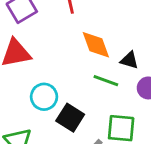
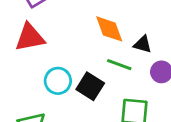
black square: (70, 118) -> (90, 86), moved

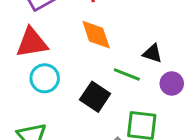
orange diamond: (109, 29) -> (96, 35), moved
cyan circle: (58, 81) -> (45, 78), moved

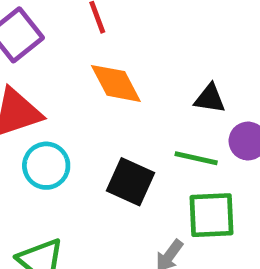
green line: (127, 75) -> (196, 158), moved

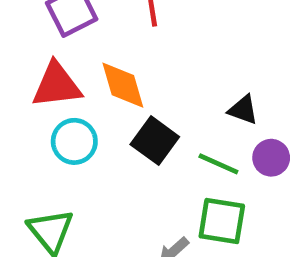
orange diamond: (116, 83) -> (123, 85), moved
black square: (130, 182) -> (155, 141), moved

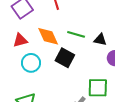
red triangle: (57, 85) -> (20, 40), size x0.7
green line: (218, 164) -> (76, 34), moved

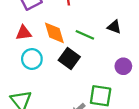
black triangle: (100, 40) -> (114, 27), moved

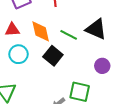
black triangle: (114, 27) -> (96, 29), size x1.6

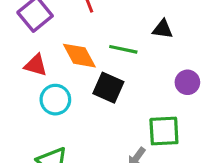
black triangle: (96, 29) -> (163, 29), size x0.6
red triangle: (12, 30) -> (36, 65), turned 35

